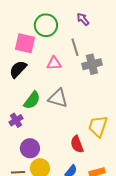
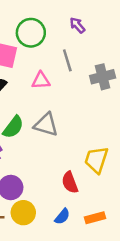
gray cross: (92, 64) -> (103, 77), moved

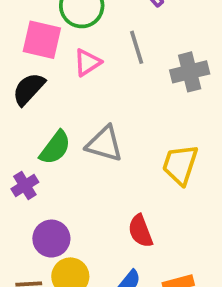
pink triangle: (41, 81) -> (87, 62), moved, turned -30
yellow trapezoid: (96, 160) -> (180, 165), moved

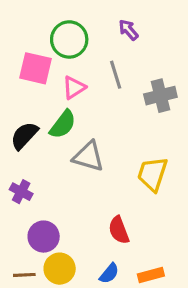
black semicircle: (29, 89) -> (24, 136), moved
green semicircle: (55, 148) -> (63, 124), moved
purple cross: (25, 186) -> (21, 192), turned -30

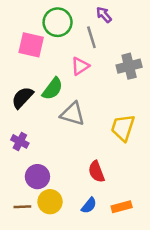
gray line: (116, 75) -> (91, 37), moved
pink triangle: (74, 88) -> (80, 66), moved

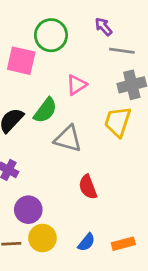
gray line: (91, 37) -> (122, 51), moved, turned -65
yellow trapezoid: (123, 128) -> (118, 122), moved
red semicircle: (96, 172) -> (88, 187), moved

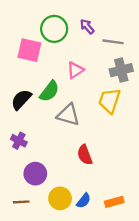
purple arrow: (103, 27) -> (87, 27), moved
yellow circle: (42, 238) -> (60, 198), moved

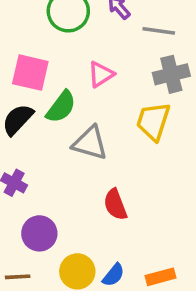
pink square: (29, 50) -> (30, 73), moved

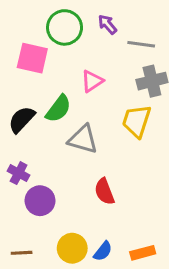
pink square: (30, 73) -> (32, 58), moved
purple circle: (39, 233) -> (40, 201), moved

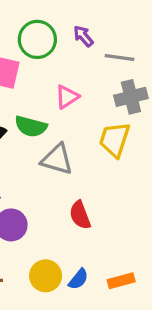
green semicircle: (58, 109) -> (31, 126), turned 68

